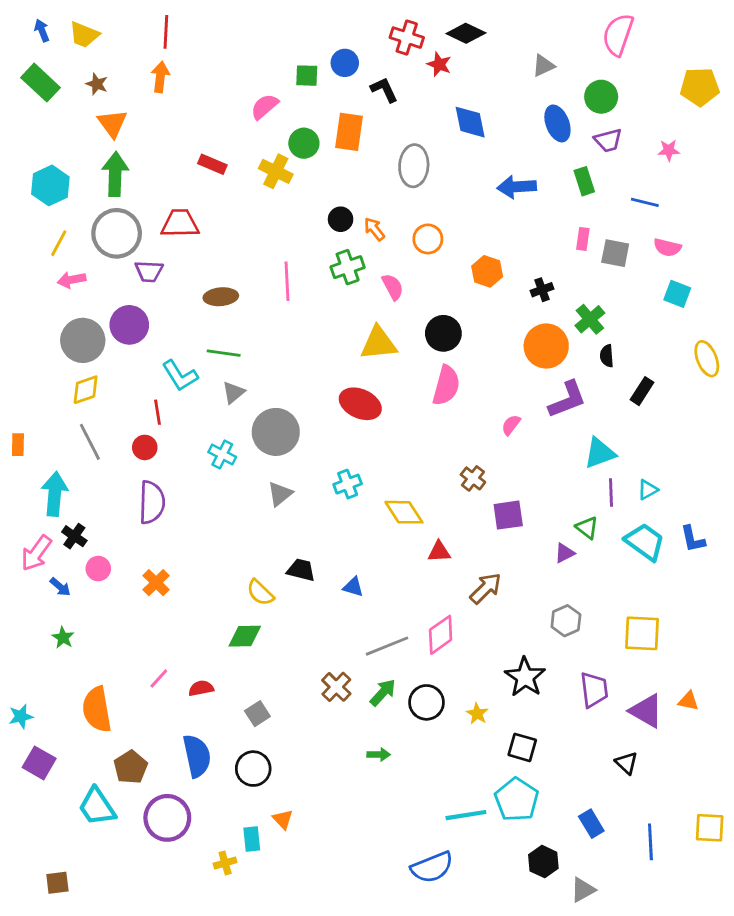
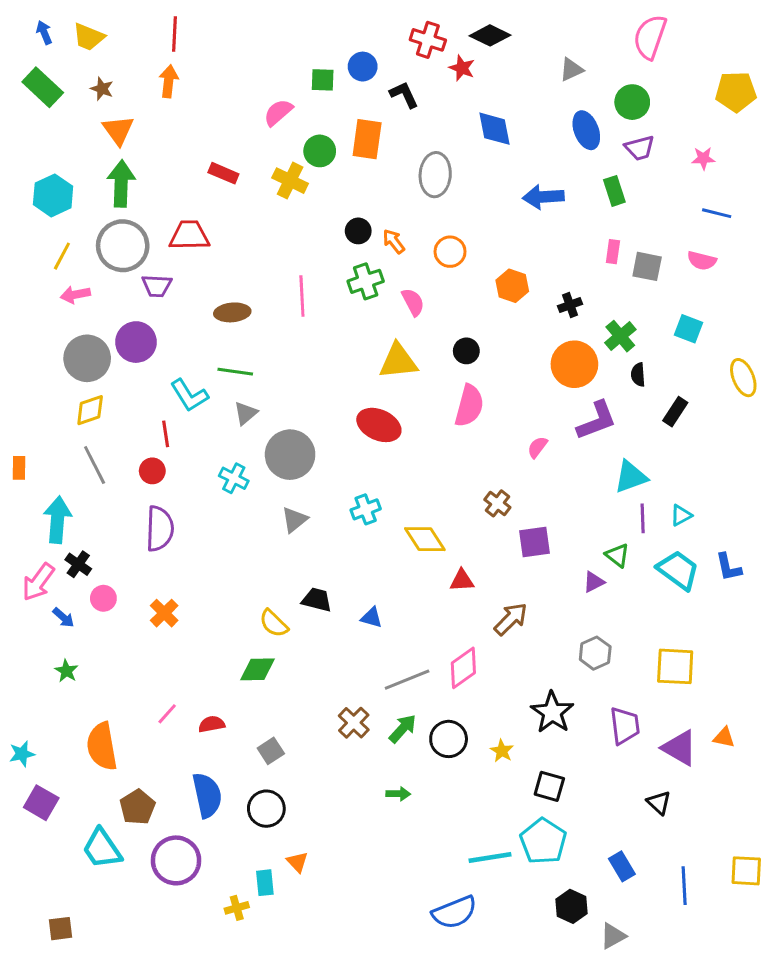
blue line: (645, 202) -> (717, 213), moved
cyan square: (677, 294) -> (688, 329), moved
black circle: (443, 333) -> (466, 351), size x0.7

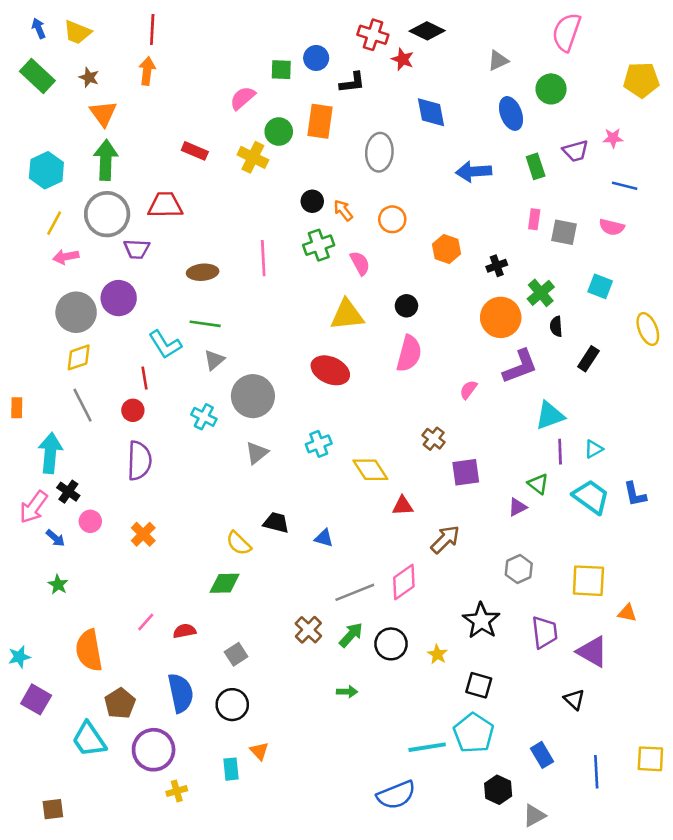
black L-shape: (404, 95) -> (352, 83), turned 108
purple trapezoid: (640, 148) -> (576, 151), moved
orange triangle: (724, 738) -> (627, 613), moved
yellow cross: (237, 908) -> (177, 791), moved

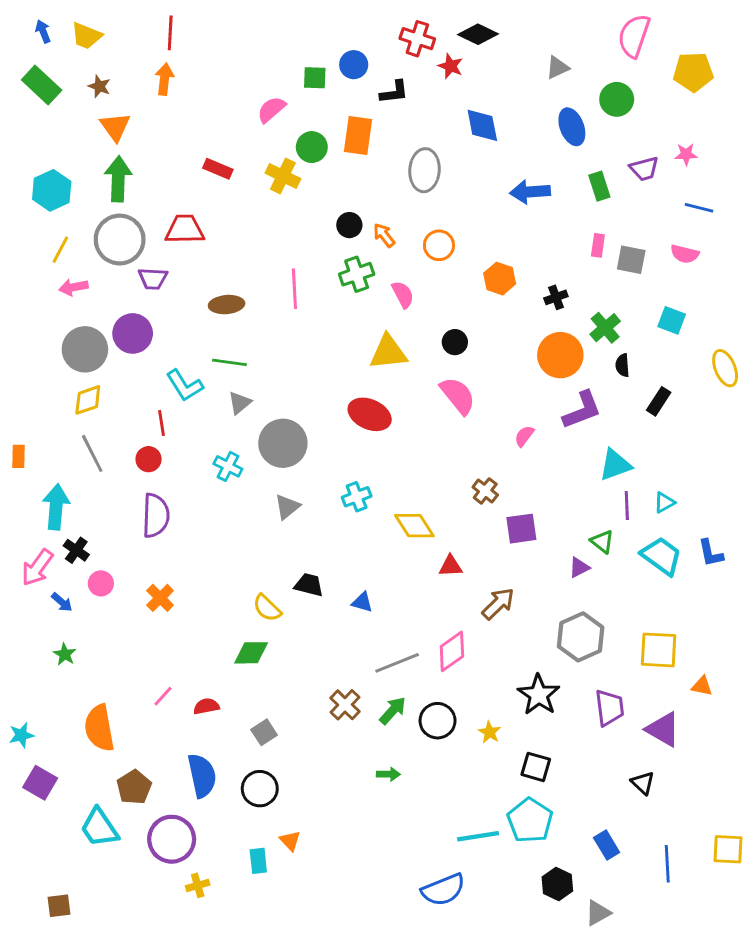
yellow pentagon: (641, 80) -> (693, 72), moved
pink semicircle: (409, 354) -> (458, 396), turned -54
gray hexagon: (519, 569) -> (581, 637), size x1.5

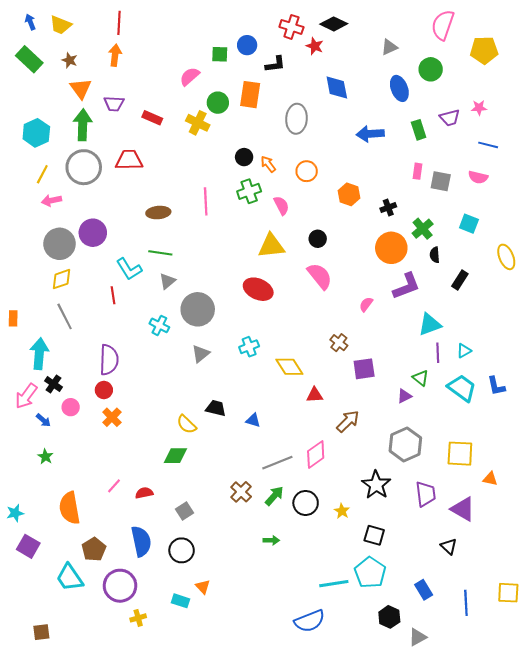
purple trapezoid: (153, 279) -> (114, 104), moved
red circle: (149, 459) -> (104, 390), moved
cyan rectangle: (258, 861) -> (181, 601), turned -66

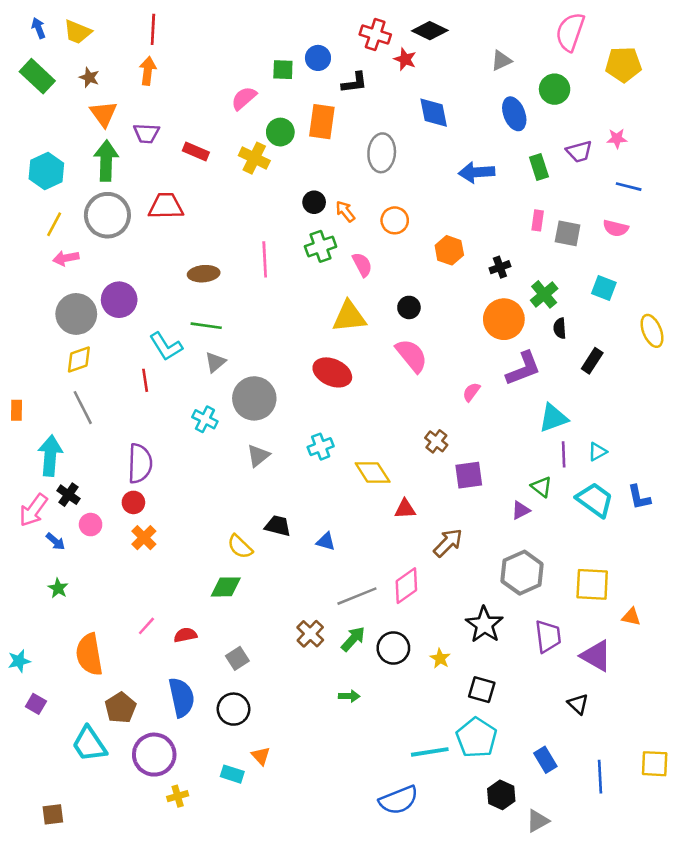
purple square: (28, 546) -> (36, 704), size x0.7

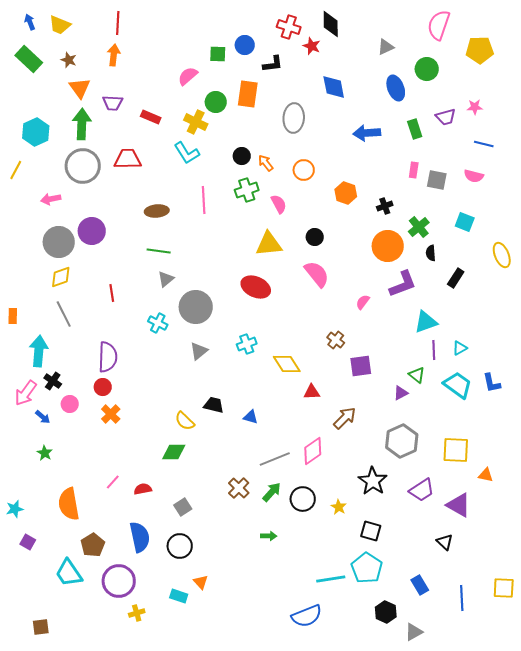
black diamond: (430, 31) -> (331, 24), turned 64
yellow line: (54, 224) -> (16, 170), moved
cyan L-shape: (166, 346) -> (187, 153), moved
purple trapezoid: (548, 636) -> (422, 490), turned 64

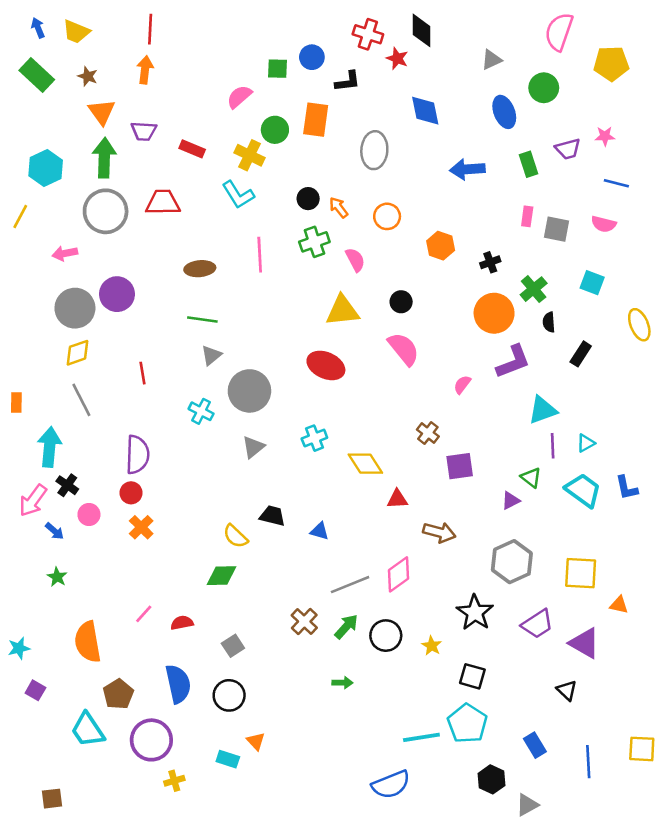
brown arrow: (345, 418) -> (439, 532), turned 60

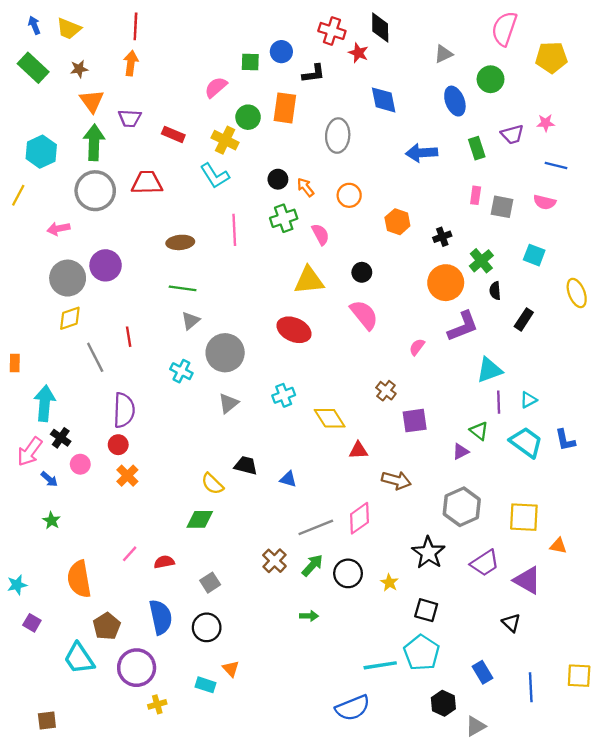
brown star: (88, 76) -> (79, 69), turned -30
gray line: (81, 400) -> (95, 357), moved

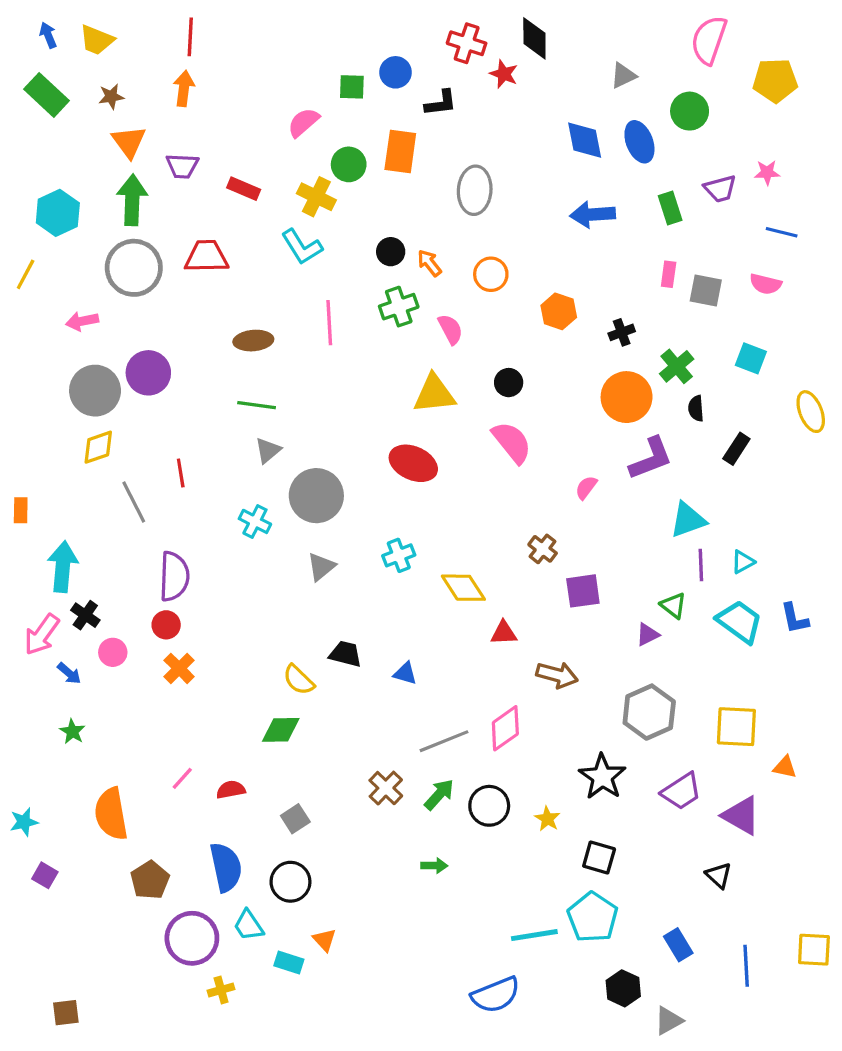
blue diamond: (384, 100) -> (585, 140), moved
cyan trapezoid: (79, 658) -> (248, 925), moved, size x0.7

